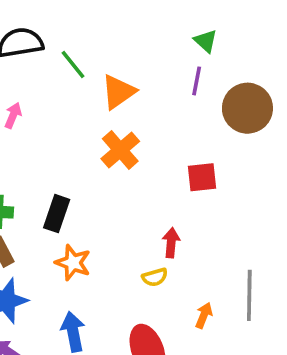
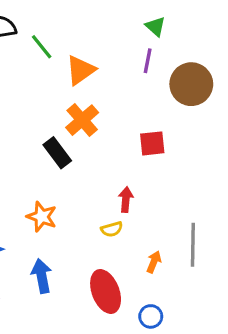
black rectangle: (57, 214) -> (57, 153), moved, turned -56

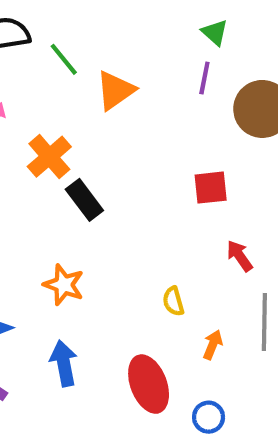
orange cross: (82, 120) -> (49, 157), moved
red arrow: (126, 200) -> (240, 256), moved, turned -40
yellow semicircle: (112, 229) -> (173, 301), moved, turned 90

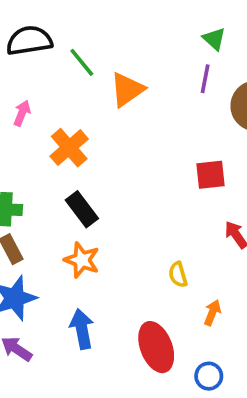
black rectangle: (84, 200) -> (82, 209), moved

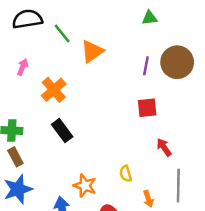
green triangle: (214, 39) -> (150, 18), turned -49
purple line: (205, 79) -> (146, 66), moved
orange star: (82, 260) -> (85, 186), moved
orange arrow: (212, 313) -> (148, 199), turned 140

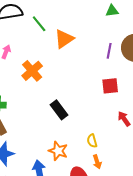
black rectangle: (62, 131) -> (59, 110), moved
orange arrow: (148, 199) -> (97, 162), moved

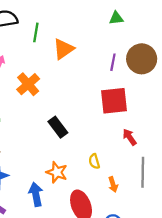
green line: (39, 24) -> (36, 32), turned 48
red square: (110, 86) -> (114, 101), size x1.5
orange arrow: (97, 162) -> (113, 184), moved

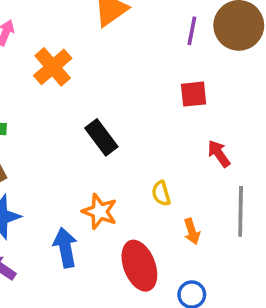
red square: (114, 101) -> (194, 94), size x0.6

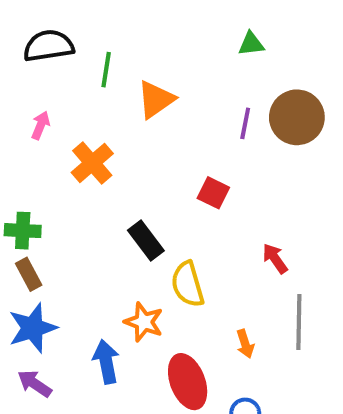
red square: (194, 94) -> (213, 193), moved, turned 32
yellow semicircle: (161, 193) -> (188, 284), moved, size x1.6

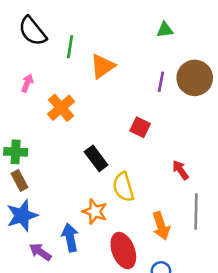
black semicircle: (48, 46) -> (32, 31), turned -120
orange arrow: (245, 344) -> (161, 226), size x1.5
purple arrow: (35, 384) -> (40, 252), moved

